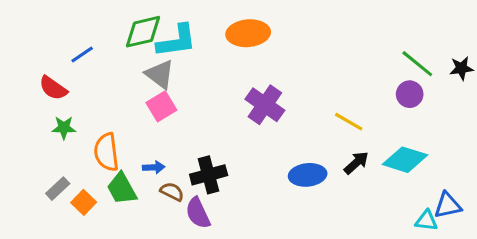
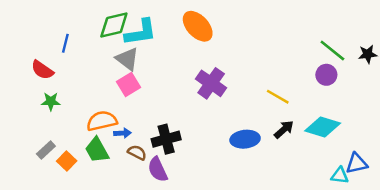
orange ellipse: (248, 33) -> (198, 26), turned 52
blue line: (82, 55) -> (65, 43), turned -42
orange semicircle: (106, 152) -> (102, 121), moved, turned 84

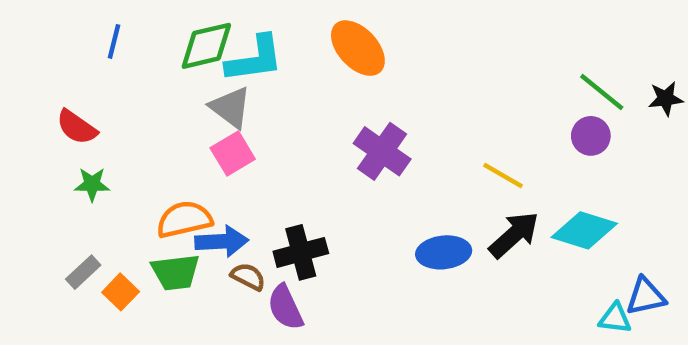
blue line: (65, 43) -> (114, 41), moved
black arrow: (284, 129) -> (514, 235), size x1.4
blue arrow: (122, 133) -> (222, 241), size x1.6
green trapezoid: (97, 150) -> (176, 272), turned -68

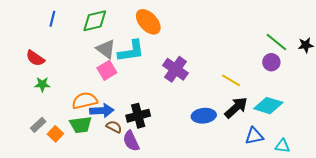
orange ellipse: (358, 48) -> (148, 22), moved
cyan L-shape: (255, 59) -> (131, 51), moved
blue triangle: (646, 296) -> (254, 136), moved

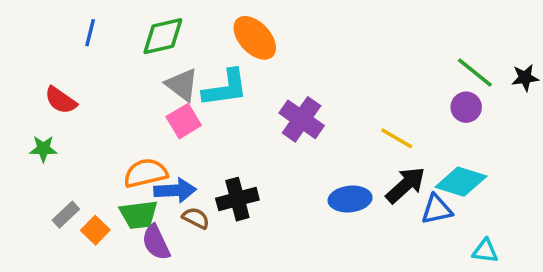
green star: (42, 84) -> (43, 149), moved
blue triangle: (254, 136) -> (437, 209), moved
purple semicircle: (131, 141) -> (156, 242), moved

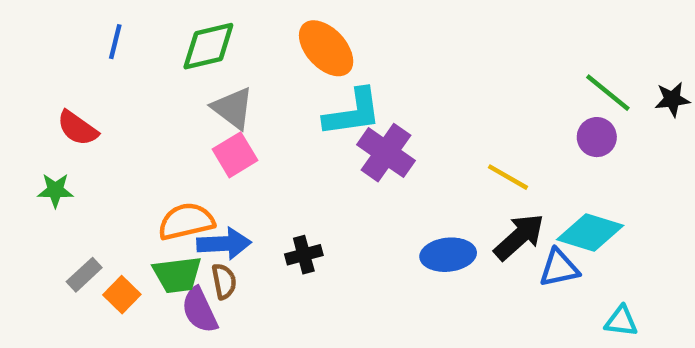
cyan L-shape: (225, 88) -> (353, 113), moved
black cross: (237, 199) -> (304, 255), size x0.7
brown semicircle: (196, 218) -> (224, 281), moved, turned 52

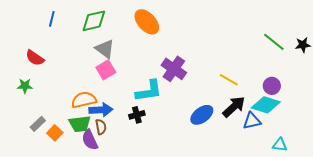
cyan L-shape: (353, 113) -> (149, 91), moved
purple circle: (597, 137) -> (272, 86), moved
blue ellipse: (448, 255) -> (202, 115), turned -30

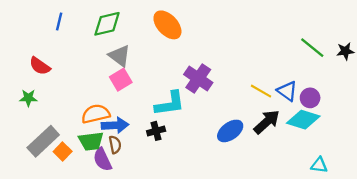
blue triangle: (252, 121) -> (287, 91), moved, turned 48
gray rectangle: (38, 124) -> (43, 141), size x1.8

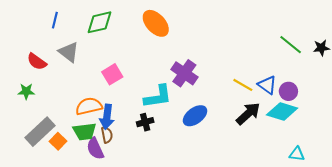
gray triangle: (120, 56) -> (69, 52), moved
blue arrow: (115, 125) -> (107, 117), turned 100
blue ellipse: (230, 131) -> (195, 116), moved

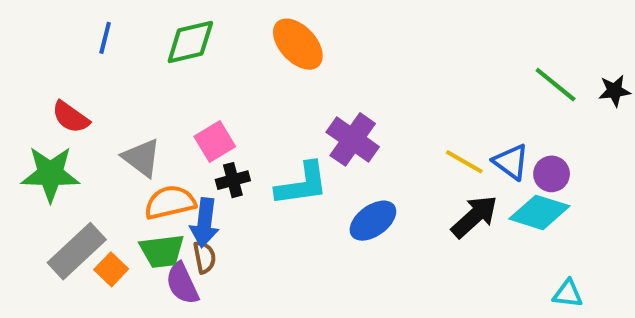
gray triangle: (69, 52) -> (142, 158), moved
green star: (26, 91) -> (50, 174), size x1.8
black cross: (145, 122) -> (233, 180), moved

